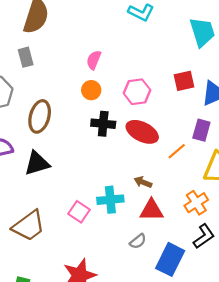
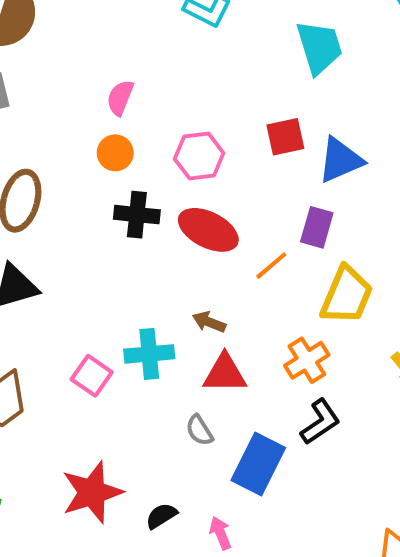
gray semicircle: (138, 241) -> (199, 430), turned 96

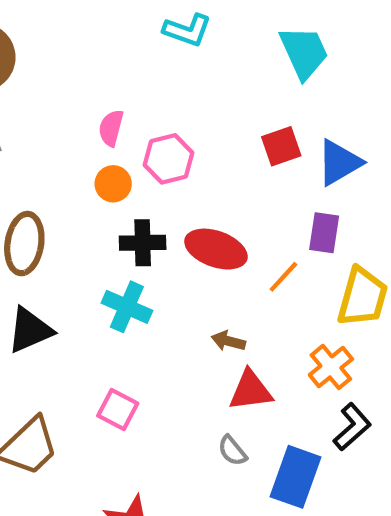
pink hexagon: (199, 156) -> (168, 159), moved
cyan cross: (149, 354) -> (127, 307), moved, turned 36

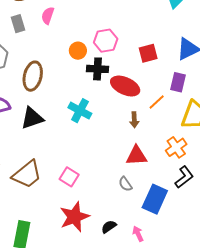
pink semicircle: (111, 128) -> (48, 16), moved
red square: (281, 146) -> (148, 53), moved
black cross: (143, 243) -> (98, 69), moved
brown arrow: (228, 341) -> (134, 120), moved, turned -112
pink square: (118, 410) -> (69, 177), moved

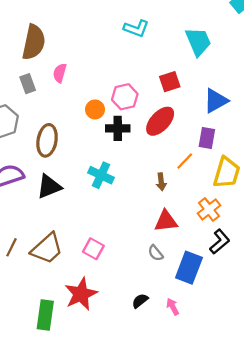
red square: (148, 53) -> (170, 82), moved
red ellipse: (125, 86) -> (160, 121), moved, turned -68
red star: (74, 217) -> (81, 294), moved

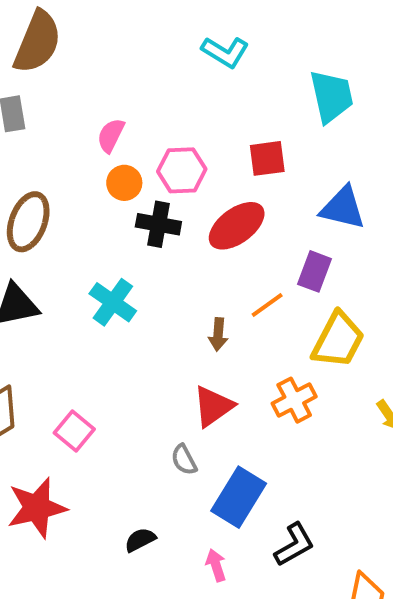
pink semicircle: (60, 73) -> (111, 135), moved
blue triangle: (216, 101) -> (343, 208), turned 32
red triangle: (166, 221) -> (213, 406), turned -40
black L-shape: (220, 242) -> (294, 545), moved
pink arrow: (173, 307) -> (216, 565), moved

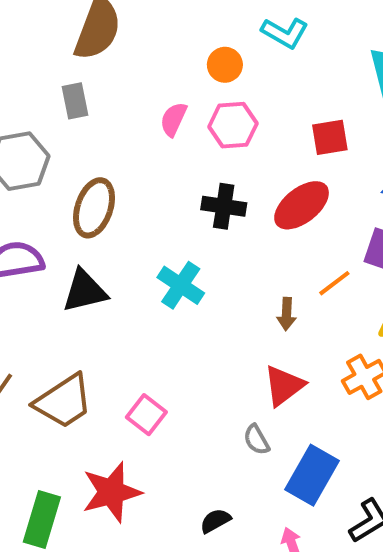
pink hexagon: (182, 170) -> (233, 125), moved
orange circle: (124, 183) -> (225, 65), moved

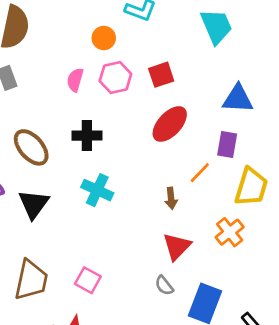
red square: (330, 137) -> (161, 75), moved
black cross: (224, 206) -> (87, 136), moved
brown ellipse: (94, 208) -> (31, 147), turned -51
black triangle: (85, 291) -> (34, 204), turned -32
brown trapezoid: (64, 401) -> (31, 280), turned -36

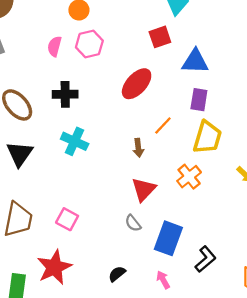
red square: (161, 75) -> (160, 37), moved
purple rectangle: (227, 144) -> (199, 100), moved

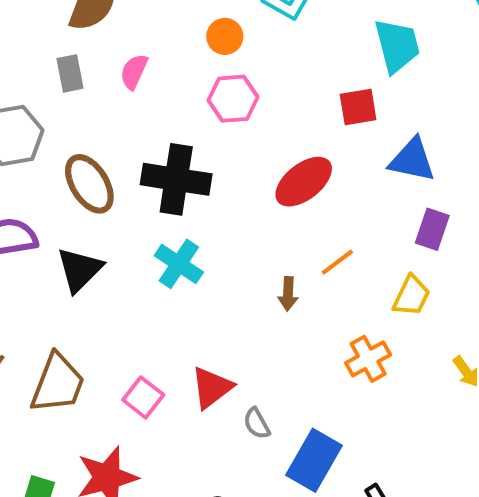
pink semicircle: (55, 46) -> (134, 72), moved
black cross: (65, 94) -> (176, 179), size x1.5
purple rectangle: (199, 100) -> (432, 229), moved
yellow trapezoid: (207, 137) -> (411, 296), size x0.7
red triangle: (144, 189) -> (212, 388), moved

